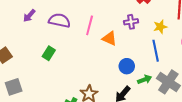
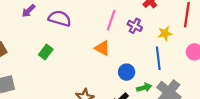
purple cross: (131, 22) -> (135, 26), turned 32
pink line: (90, 25) -> (111, 20), moved
orange triangle: (109, 38) -> (102, 48), moved

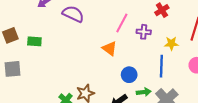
purple cross: (135, 26) -> (144, 32), turned -32
green rectangle: (46, 52) -> (34, 41), moved, turned 48

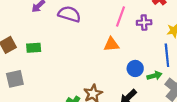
orange triangle: (109, 48) -> (111, 44), turned -35
green arrow: (144, 92) -> (154, 76), moved

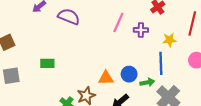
orange triangle: (111, 44) -> (106, 78), moved
green rectangle: (34, 48) -> (47, 63), moved

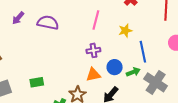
purple cross: (141, 30) -> (93, 50), moved
yellow star: (169, 40) -> (125, 31), moved
green rectangle: (47, 63) -> (37, 82), moved

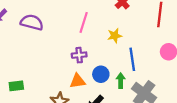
green arrow: (133, 72) -> (121, 81), turned -72

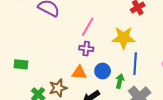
pink line: (84, 22) -> (88, 27), moved
yellow star: (115, 36) -> (124, 38), size x1.6

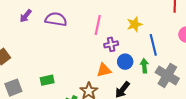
yellow star: (124, 38) -> (135, 24), size x0.7
purple cross: (86, 49) -> (111, 44), moved

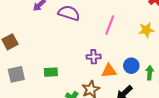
purple cross: (111, 44) -> (94, 57), moved

